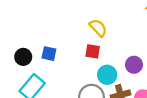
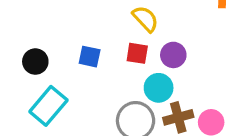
blue square: (49, 54) -> (90, 57), moved
purple circle: (134, 65) -> (173, 55), moved

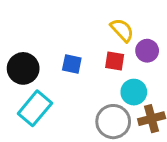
purple circle: (173, 55) -> (147, 51), moved
black circle: (35, 62) -> (23, 68), size x1.4

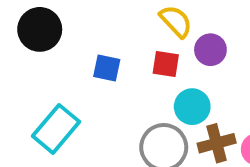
black circle: (23, 68) -> (40, 29), moved

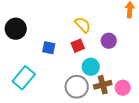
purple circle: (210, 50) -> (109, 41), moved
red square: (166, 64) -> (78, 46), turned -32

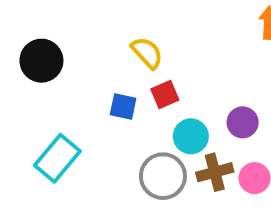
yellow semicircle: (83, 25) -> (147, 53), moved
purple circle: (109, 41) -> (243, 122), moved
blue square: (49, 48) -> (123, 106), moved

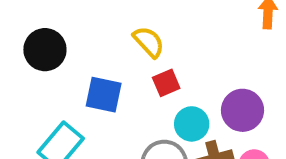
blue square: (123, 106) -> (104, 95), moved, size x1.4
purple circle: (243, 122) -> (243, 110), size x1.4

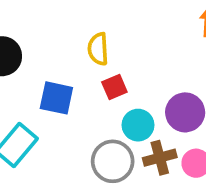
yellow semicircle: (149, 42) -> (98, 49), turned -140

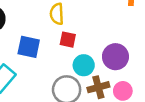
red square: (114, 87) -> (68, 40), turned 35

